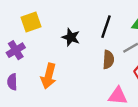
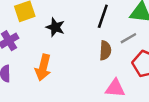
black star: (71, 37) -> (55, 27), moved

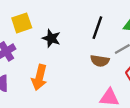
brown semicircle: (105, 50) -> (100, 61), turned 96

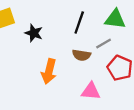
orange arrow: (39, 77) -> (49, 71), moved

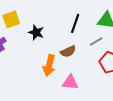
brown semicircle: (81, 55) -> (68, 51), moved, turned -35
pink triangle: (91, 91) -> (70, 82), moved

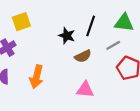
black star: (36, 32) -> (67, 36), moved
orange arrow: (49, 65) -> (37, 77), moved

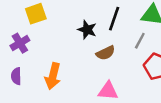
gray line: (113, 45) -> (140, 41), turned -32

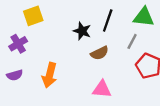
purple semicircle: (16, 76) -> (15, 75), turned -105

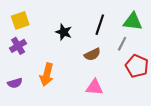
yellow square: (33, 16) -> (20, 20), moved
black star: (82, 31) -> (64, 32), moved
purple semicircle: (15, 75) -> (15, 83), moved

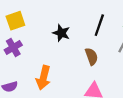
brown semicircle: (92, 54) -> (91, 56), turned -84

